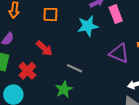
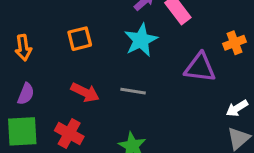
gray line: (75, 68) -> (133, 91), moved

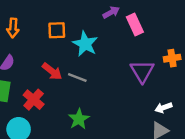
cyan star: (141, 40) -> (85, 44), moved, turned -30
purple triangle: (200, 68) -> (142, 71), turned 40
gray line: (133, 91) -> (77, 78), moved

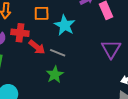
red cross: (34, 100) -> (20, 33), moved, turned -36
green star: (79, 119) -> (55, 75), moved

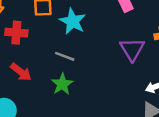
red arrow: (37, 47) -> (21, 72), moved

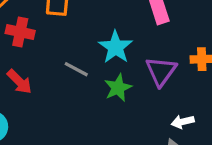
cyan star: (73, 21) -> (115, 47), moved
green star: (62, 84) -> (118, 88), moved

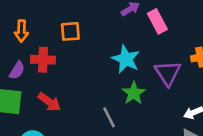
gray line: (76, 69) -> (109, 117), moved, turned 45

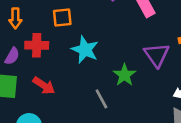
cyan star: (126, 59) -> (85, 50), moved

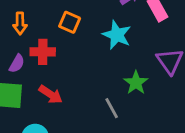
orange square: (62, 17) -> (70, 22), turned 30
cyan star: (85, 50) -> (117, 35), moved

